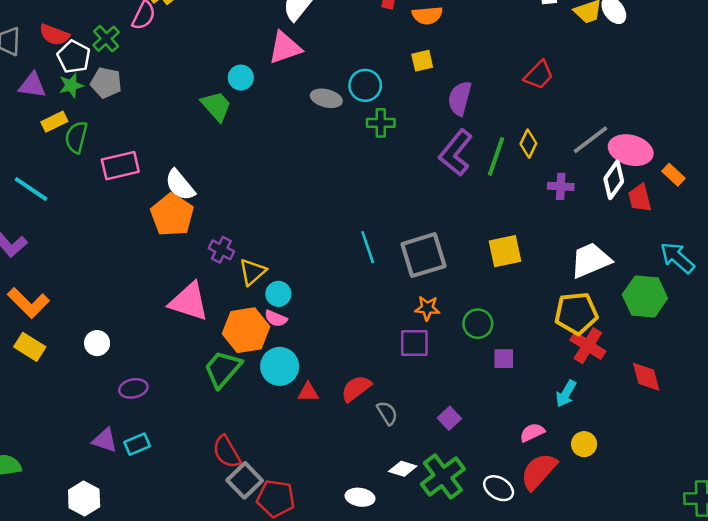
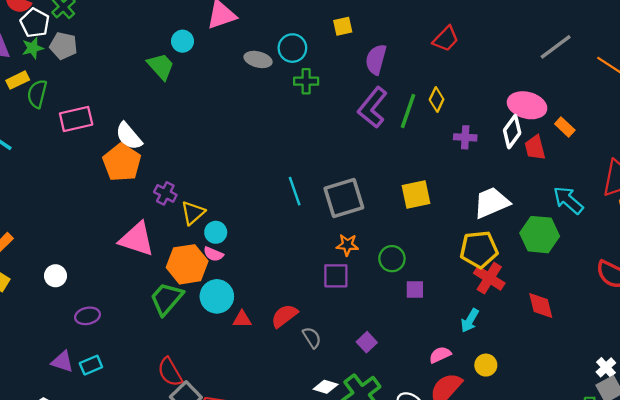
gray line: (591, 140) -> (556, 47), moved

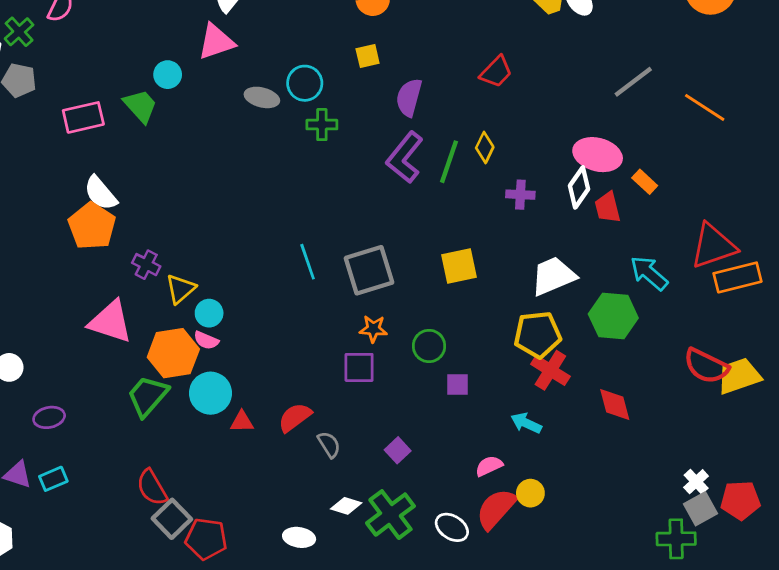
pink rectangle: (76, 119) -> (83, 117), moved
cyan arrow: (470, 320) -> (526, 423), turned 85
yellow circle: (486, 365) -> (530, 493), moved

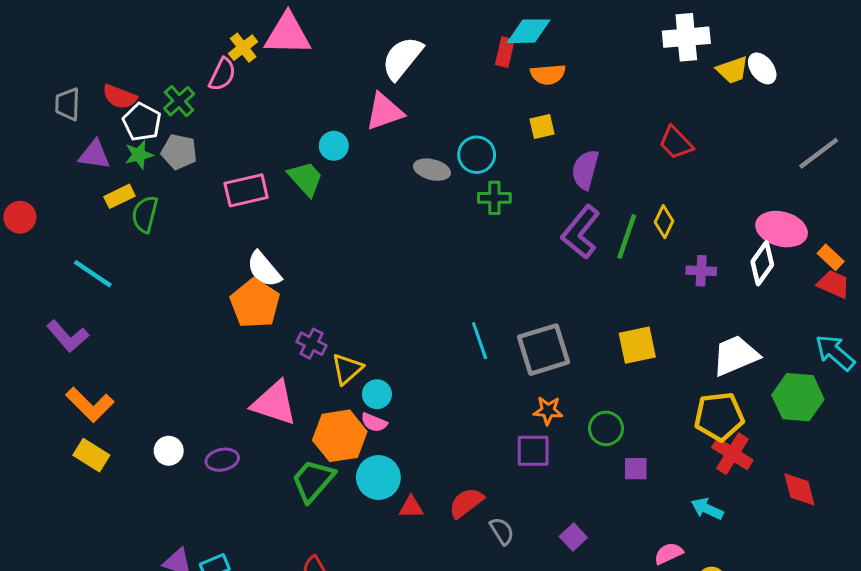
red trapezoid: (496, 72) -> (676, 143), turned 92
red trapezoid: (608, 207) -> (834, 284), moved, turned 128
purple ellipse: (49, 417) -> (222, 460), moved

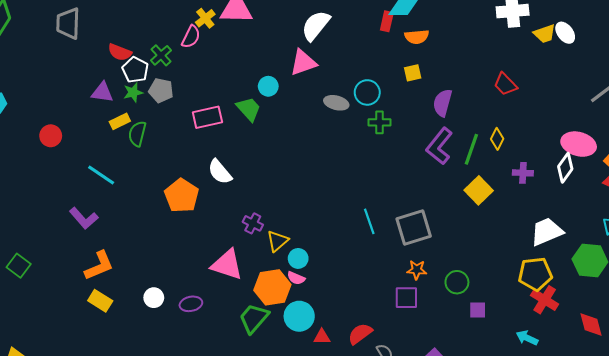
gray trapezoid: (68, 104) -> (68, 23), moved, size x1.4
orange pentagon: (255, 303) -> (182, 196), moved
yellow square: (637, 345) -> (479, 190), moved, turned -32
orange L-shape: (90, 405) -> (99, 266), turned -68

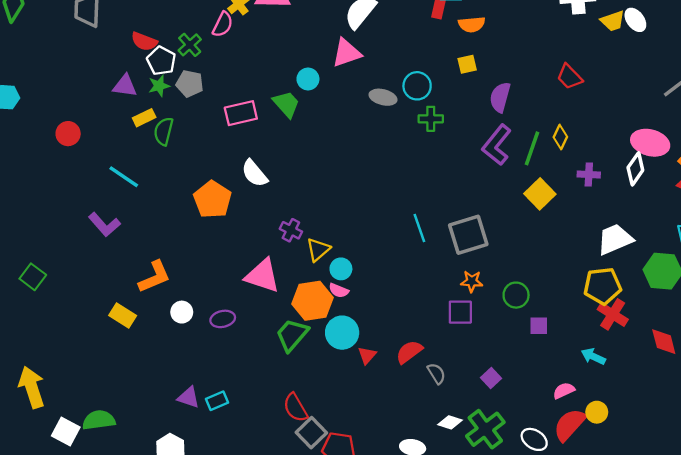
orange L-shape: (99, 266) -> (154, 277), moved
red triangle: (322, 337) -> (367, 355), turned -48

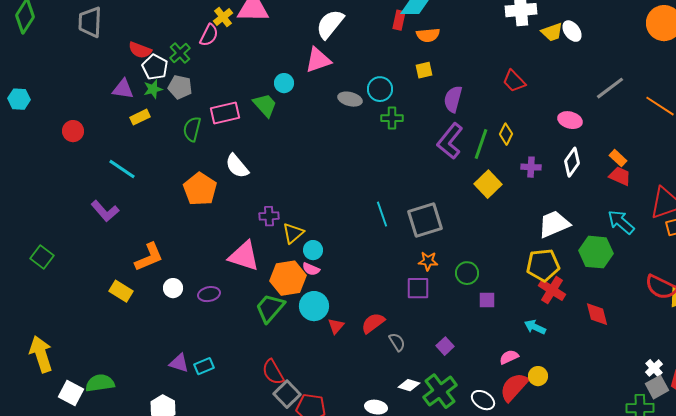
green semicircle: (164, 131) -> (192, 129), moved
pink ellipse: (650, 143) -> (570, 120), moved, size x0.7
purple cross: (291, 230) -> (269, 216), turned -30

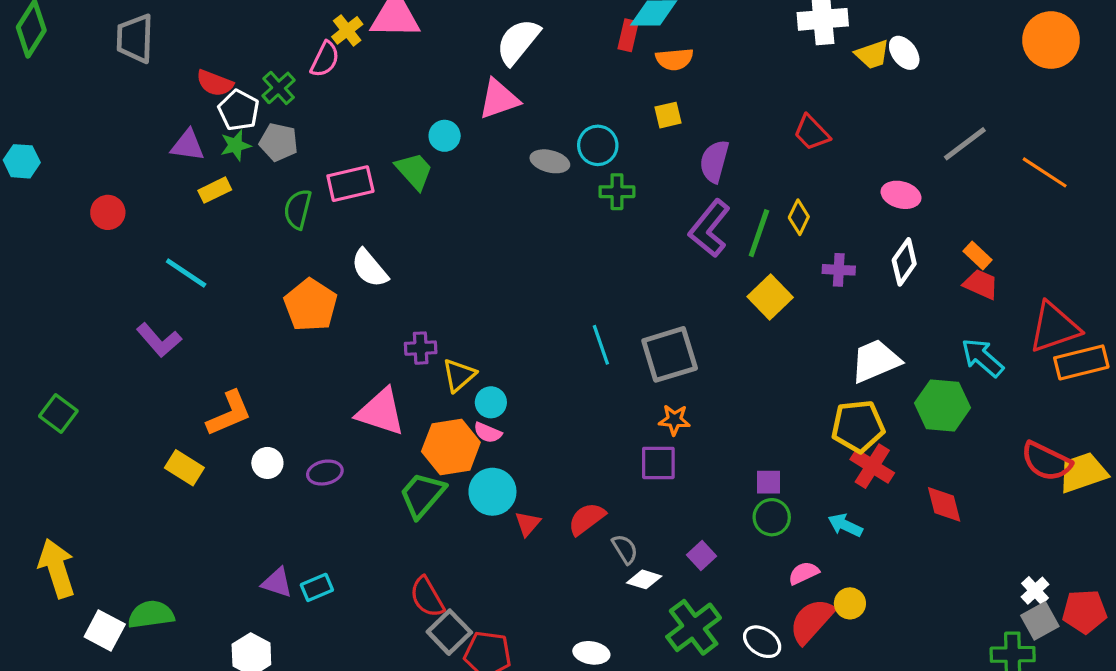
green circle: (467, 273) -> (772, 517), moved
white diamond: (409, 385) -> (644, 579), moved

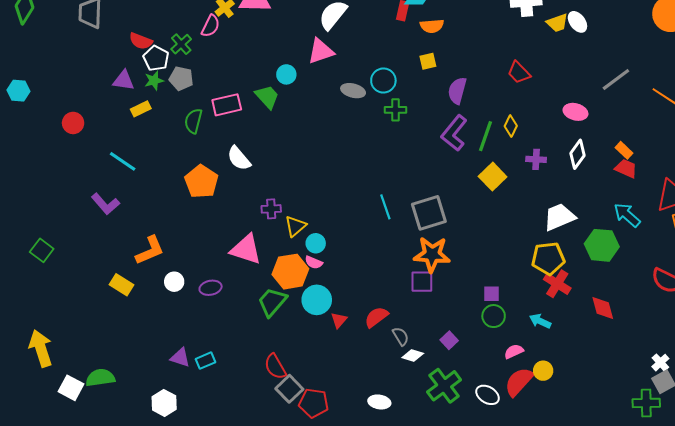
orange star: (674, 420) -> (432, 254), size x1.8

